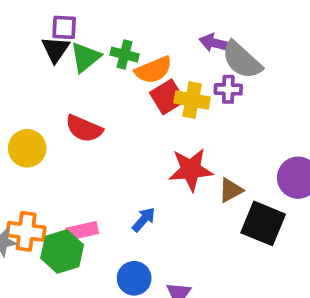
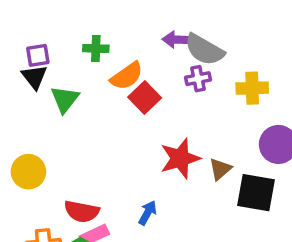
green cross: (124, 55) -> (96, 48), moved
green triangle: (85, 57) -> (65, 99), moved
yellow cross: (192, 100) -> (252, 88), moved
red semicircle: (84, 129) -> (82, 211), moved

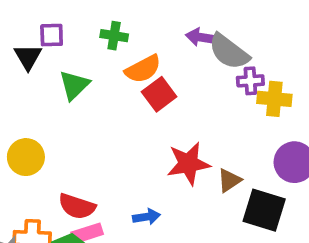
black triangle: (34, 77) -> (28, 57), moved
purple cross: (198, 79) -> (250, 81), moved
blue arrow: (148, 213) -> (147, 217), turned 45

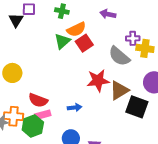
gray semicircle: (229, 52) -> (119, 56), moved
green triangle: (74, 85) -> (62, 41), moved
brown triangle: (229, 180) -> (119, 90), size x1.5

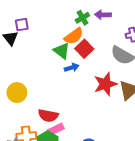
green cross: (62, 11) -> (82, 18), moved, turned -32
green triangle: (62, 41) -> (62, 51), turned -30
blue arrow: (75, 108) -> (72, 68), moved

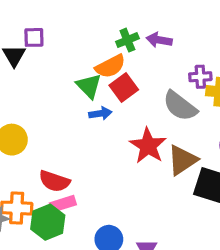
red star: (105, 84) -> (148, 146), turned -30

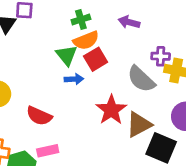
green cross: (127, 40) -> (81, 19), moved
red semicircle: (54, 181) -> (39, 116), moved
pink rectangle: (63, 204) -> (48, 151), moved

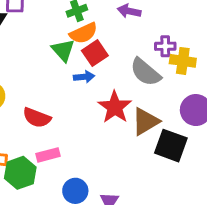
blue arrow: (74, 79) -> (84, 77), moved

